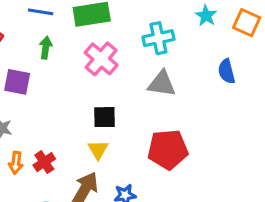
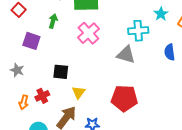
cyan cross: (158, 38) -> (138, 31), moved
black square: (105, 117) -> (61, 72), moved
orange arrow: (16, 163) -> (24, 102), moved

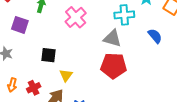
blue semicircle: (170, 52) -> (155, 36), turned 147
red cross: (42, 96) -> (34, 88), moved
red pentagon: (124, 98) -> (114, 66), moved

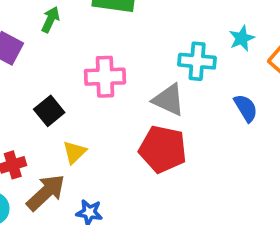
pink cross: (76, 17) -> (105, 77), moved, turned 30
black square: (49, 55) -> (49, 111), turned 35

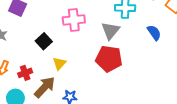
gray triangle: (169, 100) -> (110, 31), turned 48

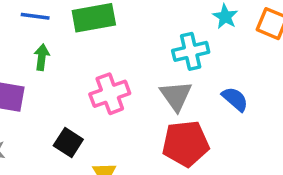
blue semicircle: (154, 33) -> (235, 99), moved

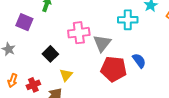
gray triangle: (176, 96) -> (102, 43), moved
blue semicircle: (235, 99) -> (139, 61), moved

